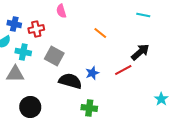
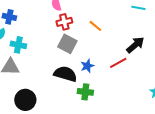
red cross: (36, 29) -> (64, 22), moved
gray square: (54, 56) -> (67, 44), moved
green cross: (89, 108) -> (85, 92), moved

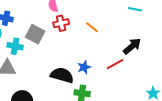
gray square: (67, 44) -> (35, 34), moved

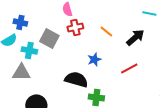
black arrow: (132, 46) -> (135, 37), moved
blue star: (84, 67) -> (94, 59), moved

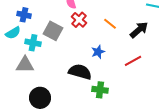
red cross: (75, 27) -> (79, 20), turned -35

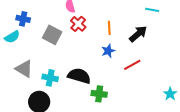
orange line: (110, 24) -> (109, 28), turned 48
cyan cross: (33, 43) -> (50, 78), moved
blue star: (98, 52) -> (108, 51), moved
gray triangle: (25, 65) -> (24, 69), turned 30

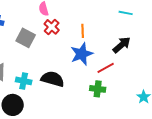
black arrow: (138, 34) -> (122, 45), moved
blue star: (108, 51) -> (82, 54), size x1.6
green cross: (99, 94) -> (98, 89), moved

